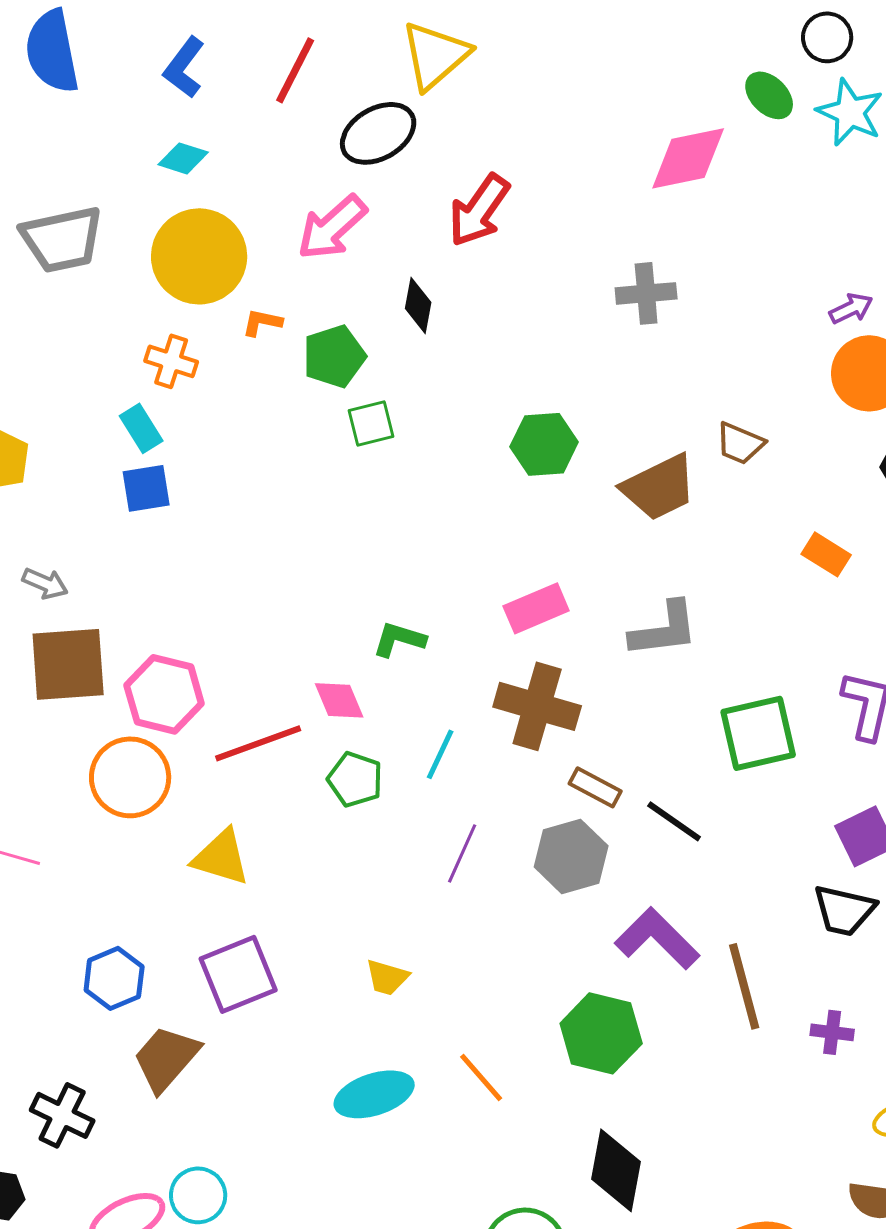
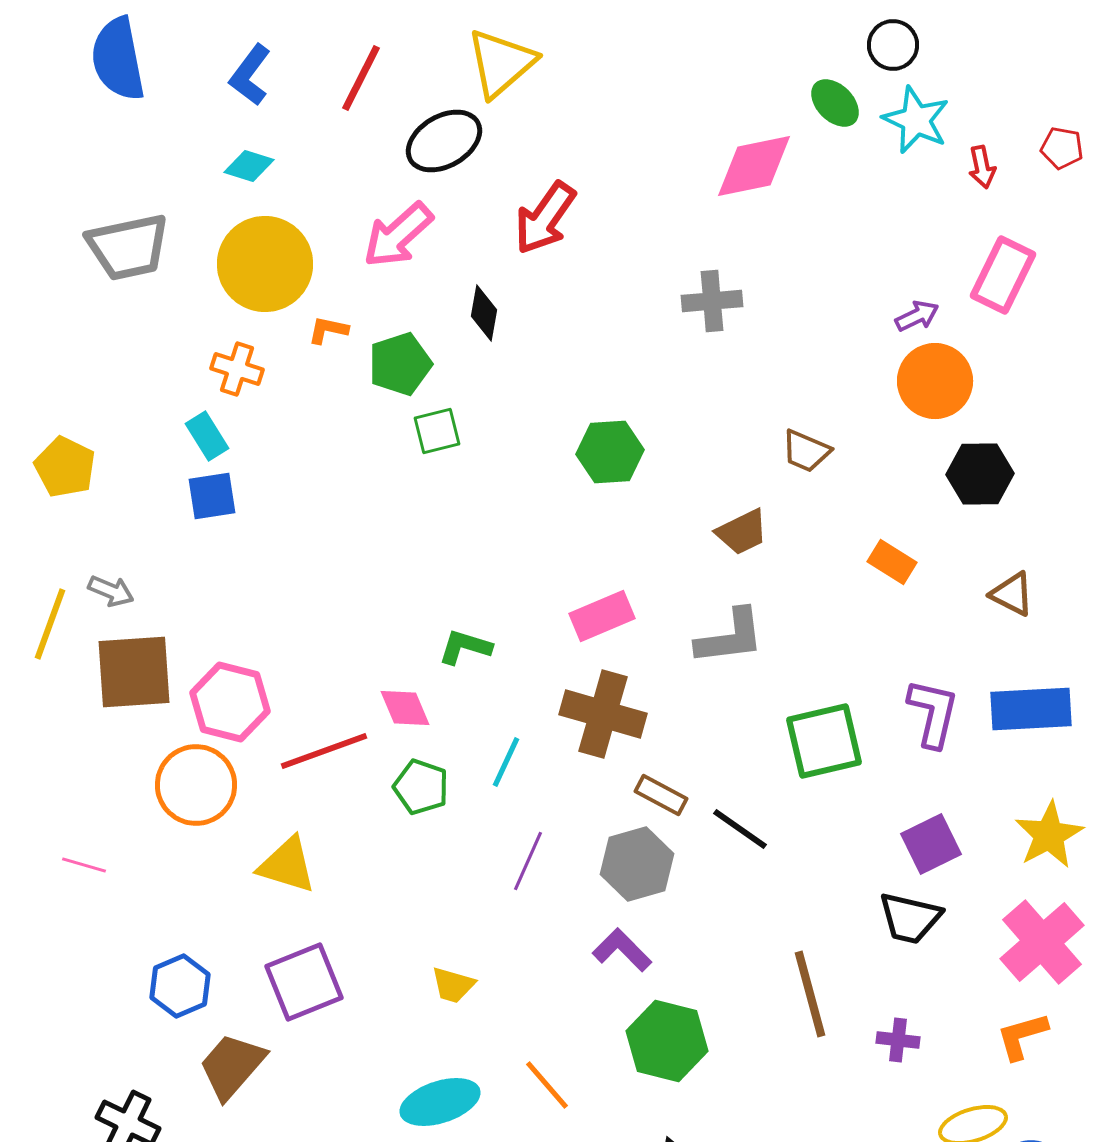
brown trapezoid: (659, 487) -> (742, 532), moved, size x0.7
purple L-shape: (657, 938) -> (622, 950), moved, size x0.7

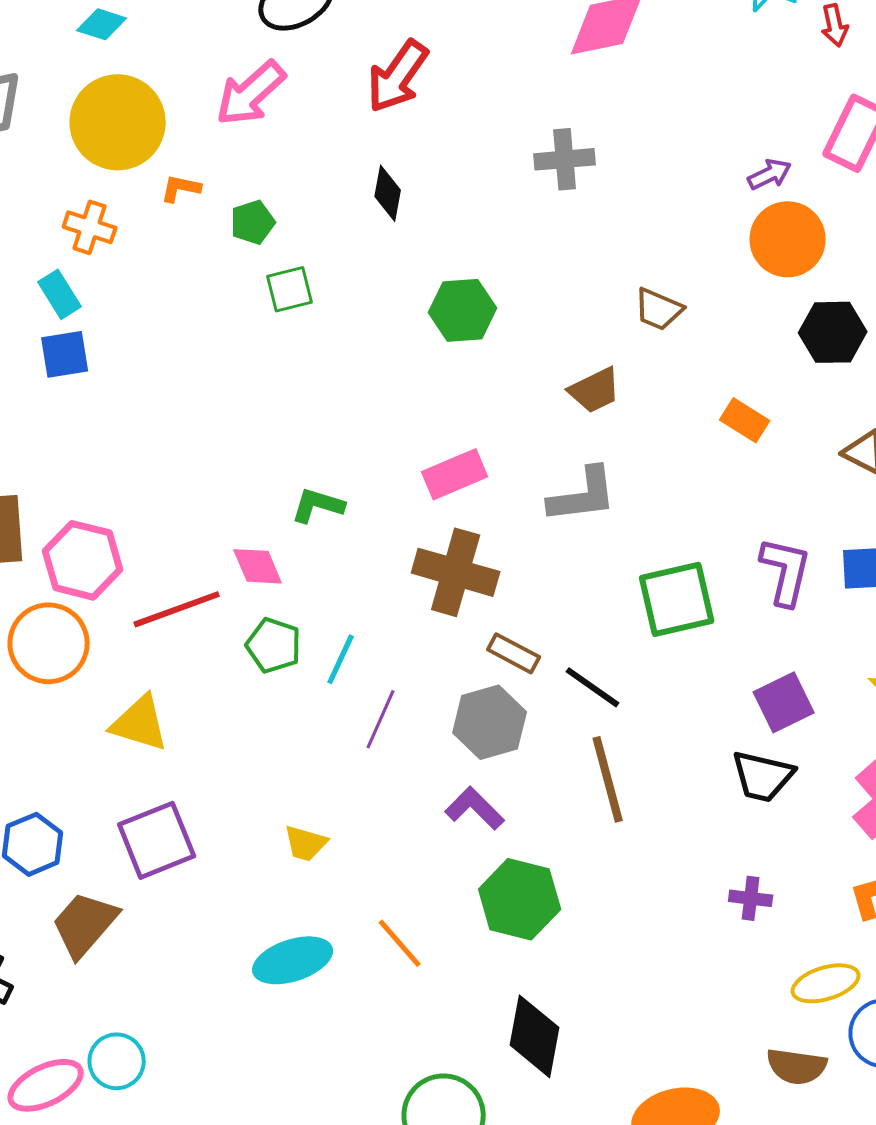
black diamond: (484, 313) -> (388, 193), moved
green pentagon: (400, 364) -> (253, 222), size x0.7
cyan line: (506, 762) -> (341, 659), moved
brown line: (810, 994) -> (608, 779), moved

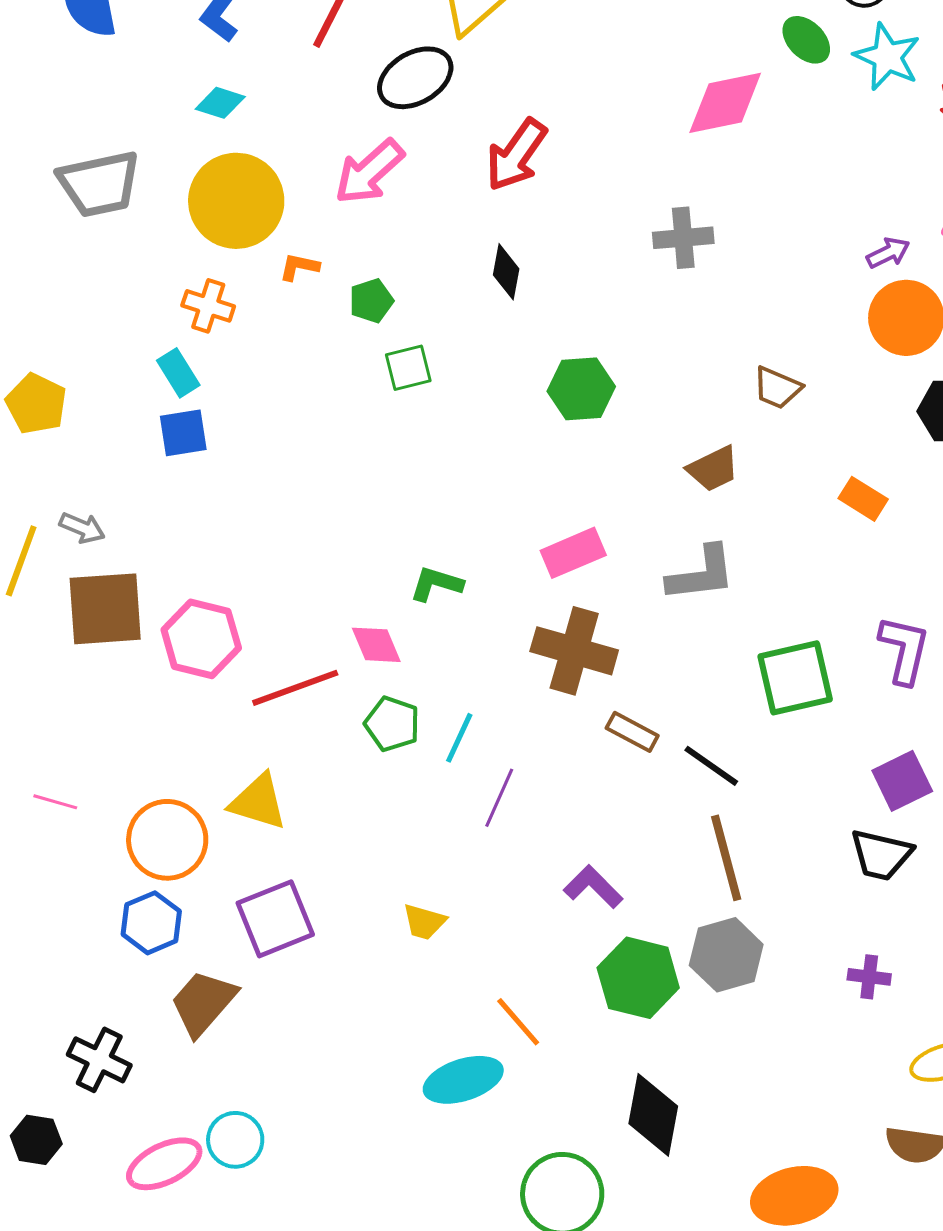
orange circle: (49, 643) -> (167, 840), moved
gray hexagon: (490, 722) -> (726, 955), moved
cyan ellipse: (293, 960) -> (463, 1080), moved

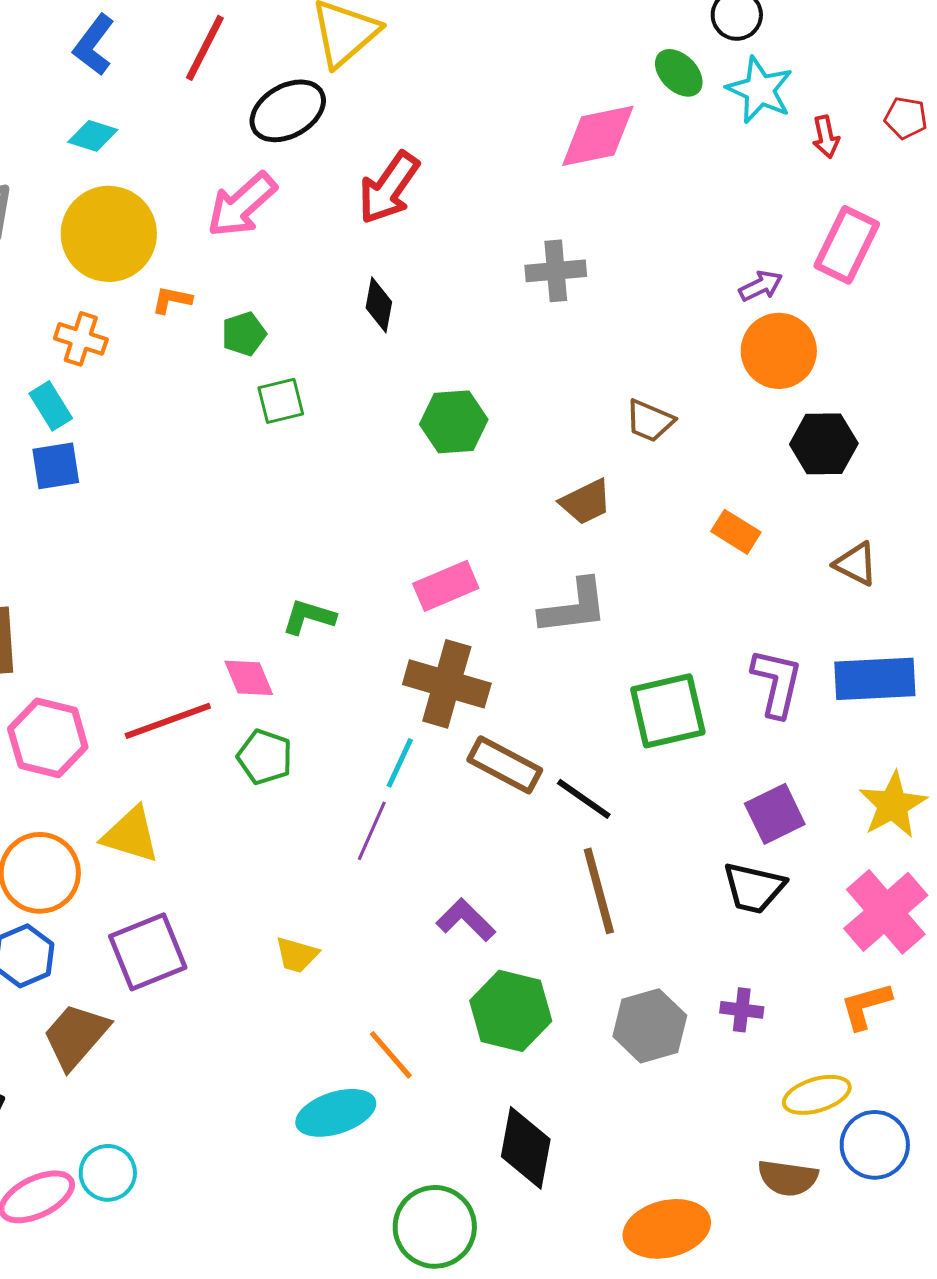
pink hexagon: (201, 639) -> (48, 738), moved
brown rectangle: (632, 732) -> (505, 765), size x1.4
cyan line: (459, 738) -> (400, 763), moved
gray hexagon: (726, 955) -> (650, 1026), moved

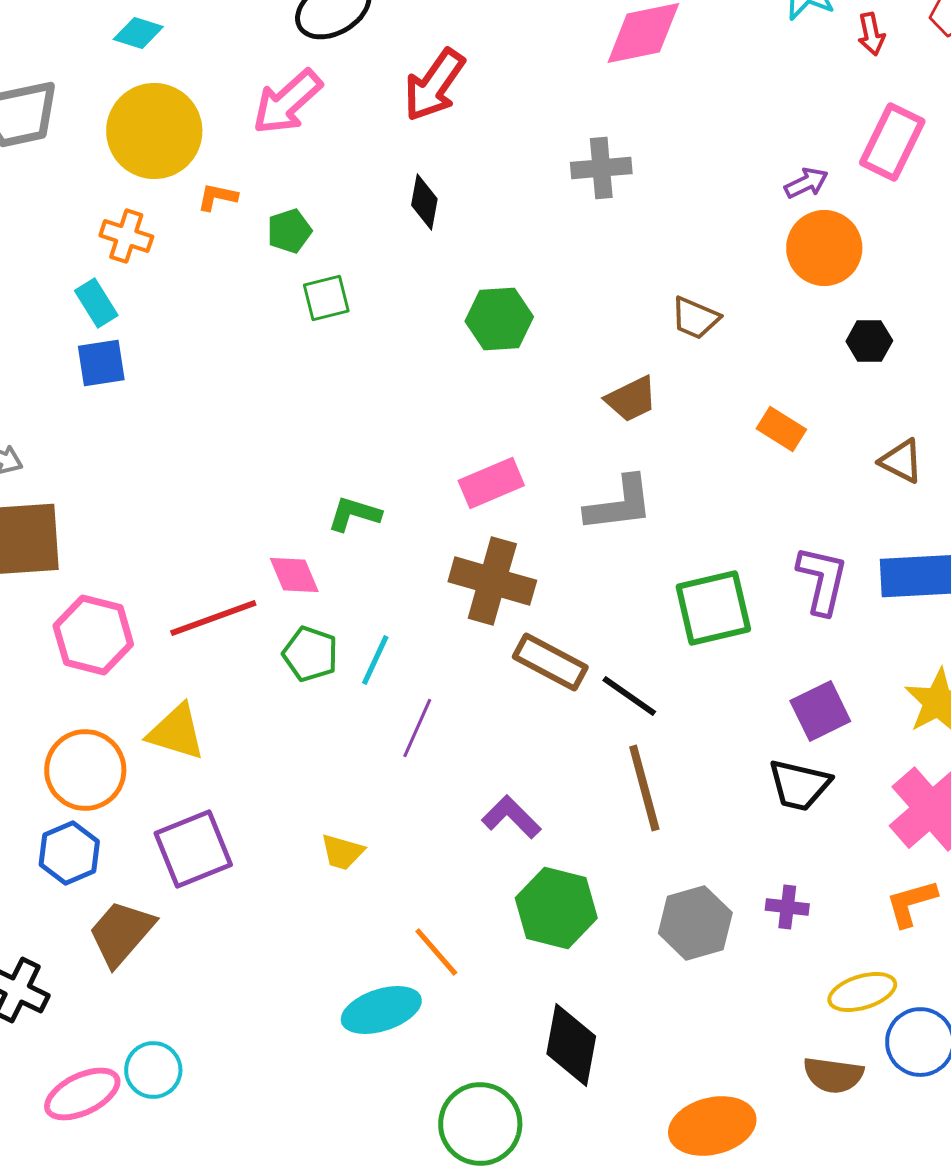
black hexagon: (824, 444) -> (869, 341), size x0.7
cyan line: (400, 763) -> (375, 660), moved

